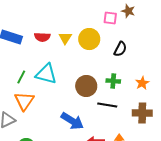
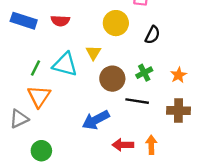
yellow triangle: (65, 38) -> (93, 53), moved
green cross: (113, 81) -> (144, 73), turned -32
blue arrow: (72, 121) -> (96, 120), turned 120

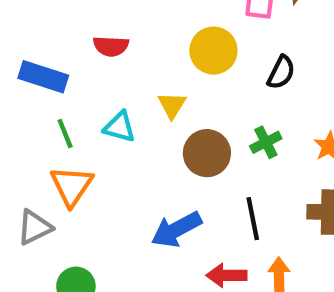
blue rectangle: (24, 21) -> (43, 77), moved
cyan triangle: (65, 64) -> (120, 127), size x0.7
green line: (35, 68) -> (65, 133), turned -49
black line: (137, 101) -> (253, 219), moved, turned 70

